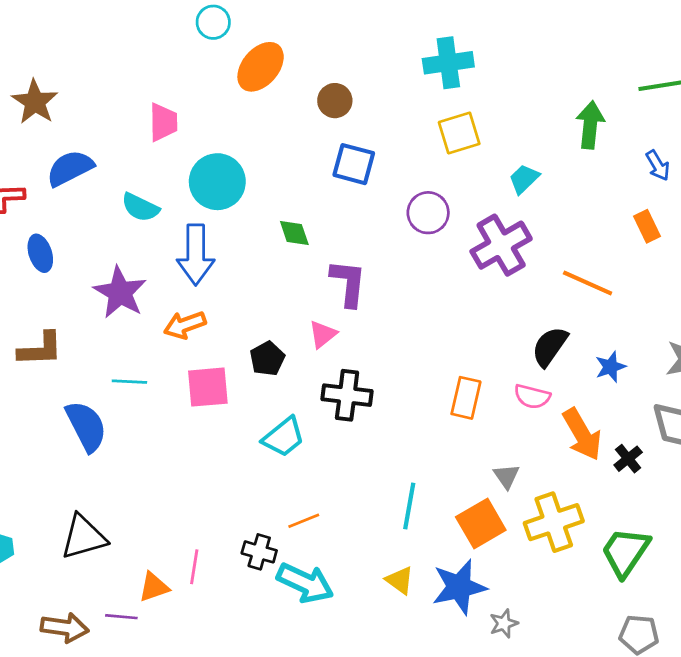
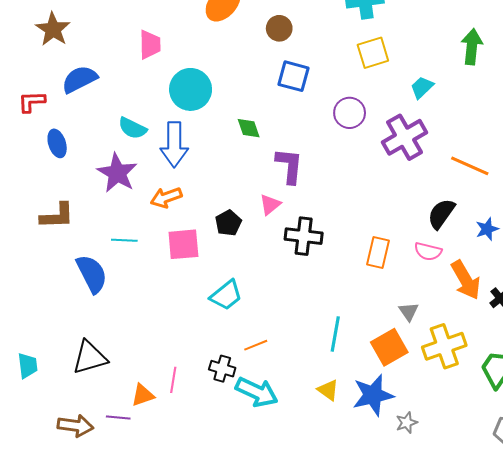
cyan semicircle: (140, 207) -> (132, 128), moved
black cross: (347, 395) -> (304, 236), moved
cyan trapezoid: (284, 437) -> (226, 295), moved

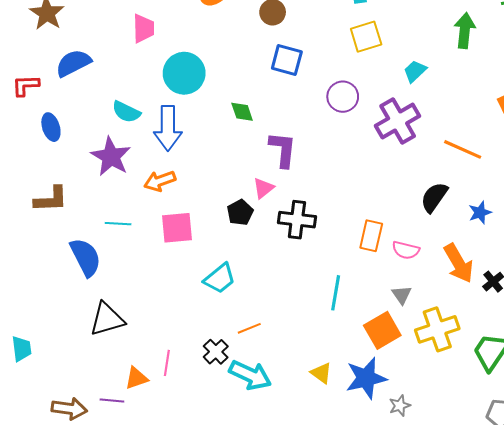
black pentagon: (228, 223) -> (240, 212), moved
pink semicircle: (428, 251) -> (406, 250), moved
cyan line: (335, 334) -> (336, 293), moved
black triangle: (90, 357) -> (107, 319), moved
black cross: (222, 369) -> (216, 352), turned 30

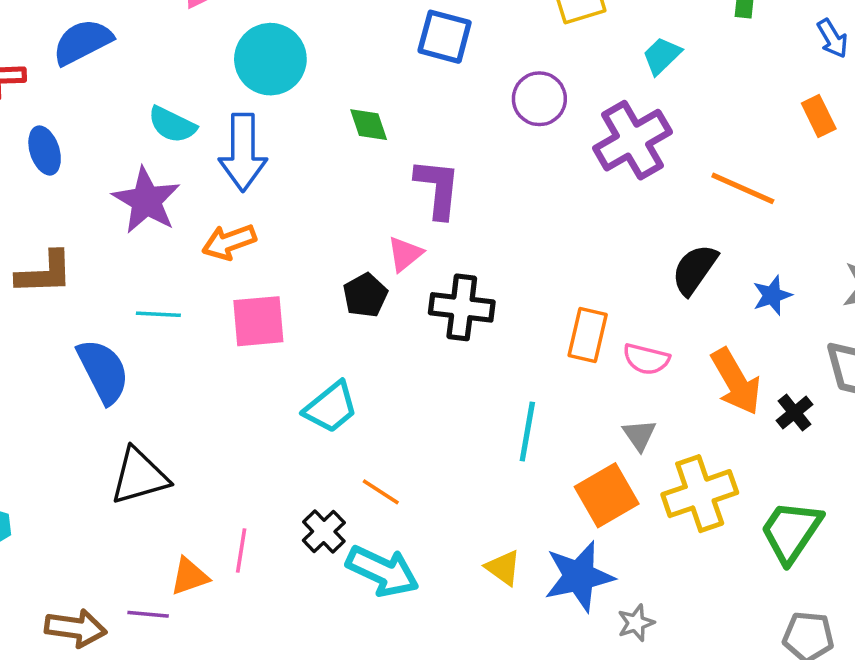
orange line: (249, 328) -> (381, 492), turned 55

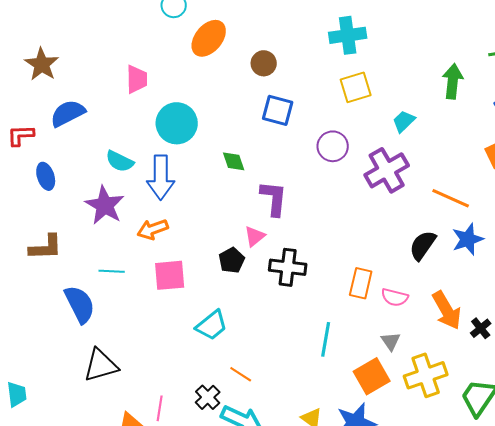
blue star: (772, 295) -> (468, 239), moved, size x1.4

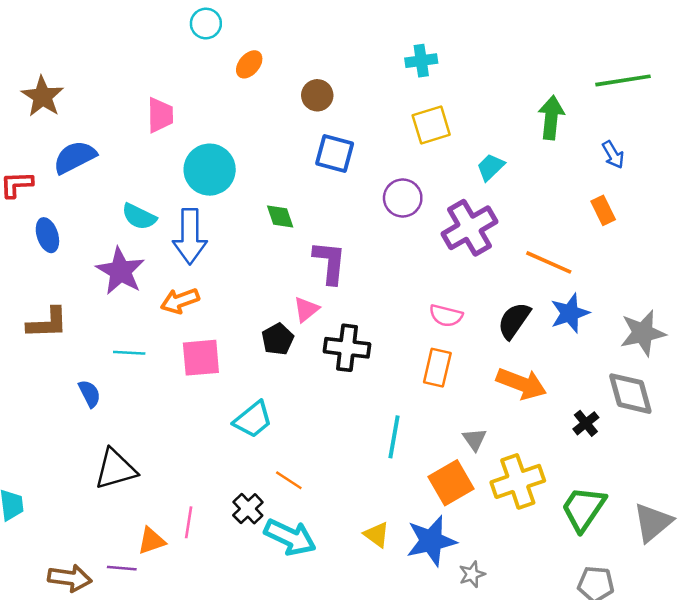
cyan cross: (348, 35) -> (421, 61), size x0.7
orange ellipse: (209, 38) -> (249, 64), size x0.6
pink semicircle: (395, 297) -> (446, 316), moved
blue semicircle: (80, 304) -> (90, 394), size x0.6
orange arrow: (447, 310) -> (521, 384), moved, turned -39

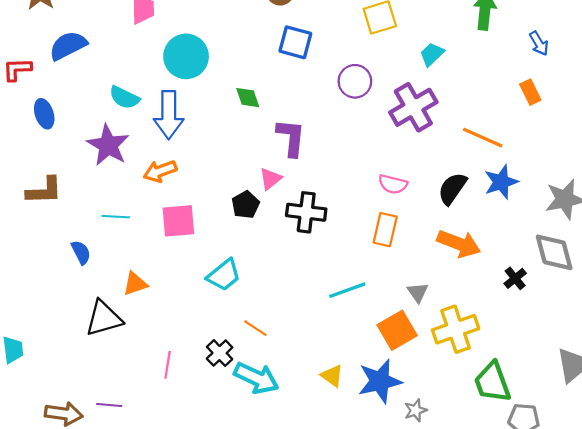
cyan line: (394, 437) -> (347, 290), turned 60
green trapezoid: (583, 509) -> (492, 382), moved, turned -54
orange triangle: (151, 541) -> (135, 284), moved

